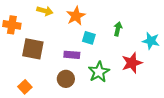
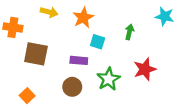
cyan star: (151, 41) -> (165, 16), moved

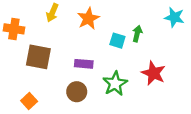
yellow arrow: (49, 12) -> (52, 13), turned 98
cyan square: (98, 42) -> (117, 41), moved
red star: (145, 69) -> (153, 73), turned -30

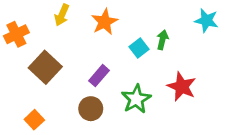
orange cross: (14, 29) -> (16, 34), turned -36
cyan square: (117, 41) -> (139, 48), turned 35
brown square: (38, 57) -> (45, 67), turned 32
purple rectangle: (84, 64) -> (99, 76), turned -54

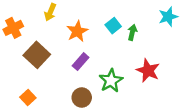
cyan star: (206, 20) -> (168, 17), turned -30
orange star: (105, 22) -> (77, 31), moved
cyan square: (139, 48) -> (113, 26), moved
brown circle: (91, 109) -> (82, 98), moved

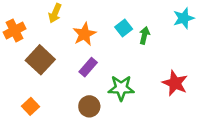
red star: (148, 71) -> (175, 83), moved
green star: (111, 81) -> (121, 88), turned 30

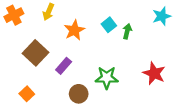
orange cross: (15, 30) -> (14, 15), moved
purple rectangle: (88, 67) -> (64, 66), moved

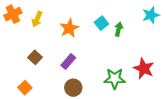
yellow arrow: (48, 12) -> (37, 19), moved
brown square: (35, 53) -> (35, 57), moved, size x0.6
purple rectangle: (64, 66) -> (68, 61), moved
green star: (107, 78) -> (115, 79), moved

